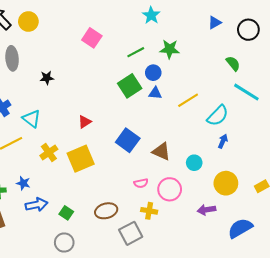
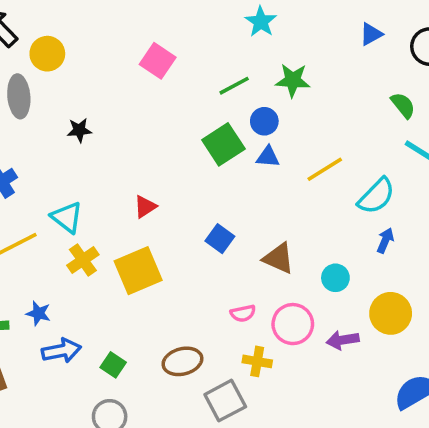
yellow circle: (28, 21) -> (47, 54), moved
cyan triangle: (31, 119) -> (67, 217), moved
blue square: (128, 140) -> (220, 239), size x0.7
purple arrow: (206, 210) -> (343, 340), moved

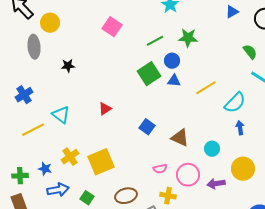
blue arrow: (385, 240) -> (240, 128), turned -32
yellow cross: (83, 260) -> (70, 157), moved
yellow square: (138, 271) -> (101, 162), moved

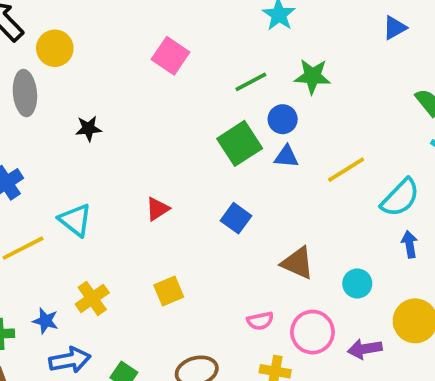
blue square: (147, 127) -> (236, 218), moved
yellow square: (101, 162) -> (169, 291), moved, size x0.6

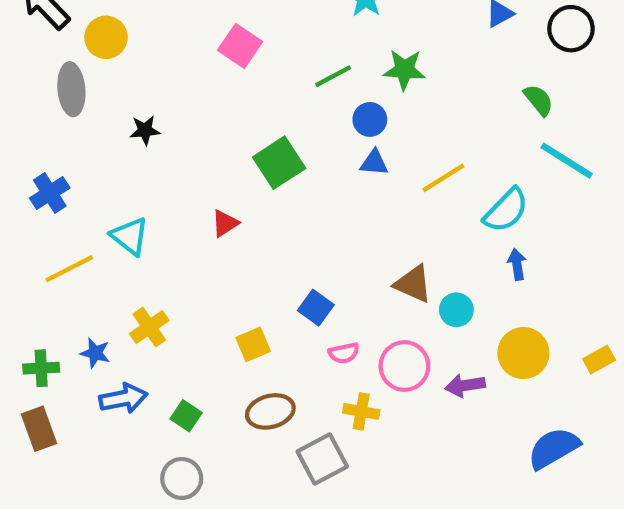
green square: (240, 143) -> (279, 163), moved
blue square: (236, 218) -> (316, 308), moved
brown triangle: (298, 263) -> (413, 284), moved
yellow square: (169, 291) -> (253, 344), moved

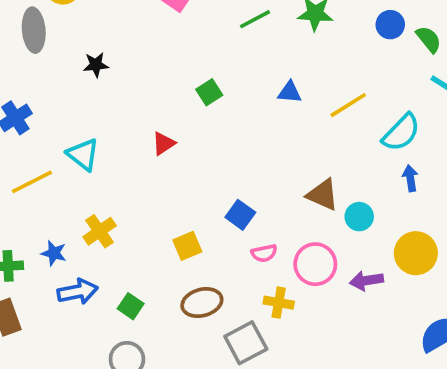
blue circle: (370, 119) -> (390, 25), moved
green square: (279, 163) -> (209, 92), size x0.6

